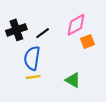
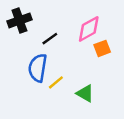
black cross: (16, 30) -> (19, 20), moved
yellow line: (33, 77) -> (56, 82), moved, turned -32

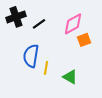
black line: (50, 39) -> (39, 24), moved
yellow line: (56, 82) -> (46, 68), turned -40

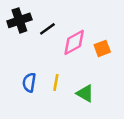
pink diamond: (73, 24) -> (74, 42), moved
blue semicircle: (31, 56) -> (29, 82), moved, size x0.7

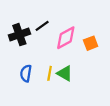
black cross: (19, 20) -> (19, 35), moved
green triangle: (85, 93) -> (65, 73), moved

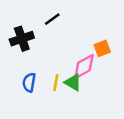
black line: (42, 26) -> (52, 19), moved
pink diamond: (66, 38) -> (84, 67), moved

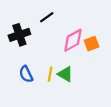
pink diamond: (84, 67) -> (73, 40), moved
blue semicircle: (29, 82) -> (26, 74), turned -35

